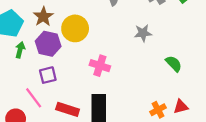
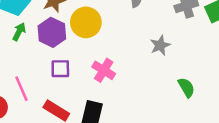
gray star: (143, 33) -> (160, 45), turned -30
purple square: (48, 75) -> (60, 69), moved

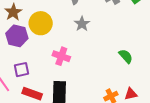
gray star: (160, 45) -> (82, 24), moved
purple square: (60, 69) -> (22, 70), moved

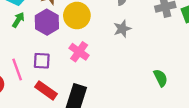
pink cross: (61, 56) -> (79, 52), moved

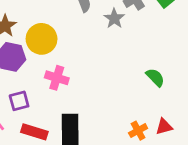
gray star: (122, 29) -> (114, 18), moved

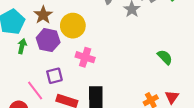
red triangle: (164, 127) -> (172, 97), turned -40

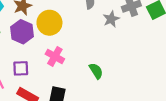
green semicircle: (165, 57) -> (96, 71), moved

